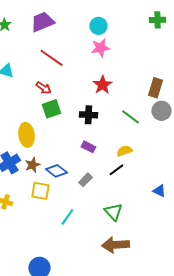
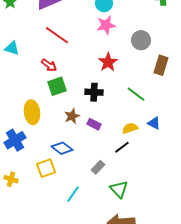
gray circle: (161, 111) -> (141, 40), moved
brown star: (32, 165) -> (72, 116), moved
gray rectangle: (85, 180) -> (98, 167), moved
yellow square: (40, 191) -> (46, 168), turned -30
blue triangle: (159, 191) -> (154, 123), moved

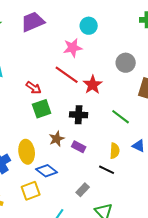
pink star: (106, 25) -> (73, 48), moved
red line: (57, 35) -> (67, 75), moved
yellow ellipse: (32, 112) -> (27, 152), moved
yellow semicircle: (130, 128) -> (115, 151), turned 112
black line: (122, 147) -> (107, 170), turned 63

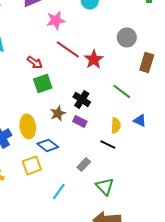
pink star: (73, 48) -> (56, 20), moved
black cross: (79, 115) -> (82, 99), moved, turned 30

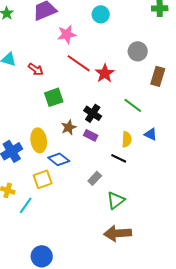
red arrow: (35, 62) -> (36, 69), moved
green triangle: (105, 186) -> (116, 200), turned 36
cyan line: (59, 191) -> (26, 205), moved

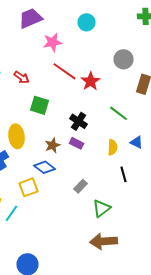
green square: (54, 97) -> (40, 105), turned 36
brown star: (69, 127) -> (52, 145), moved
yellow ellipse: (39, 140) -> (16, 136), moved
black line: (119, 158) -> (124, 174), moved, turned 49

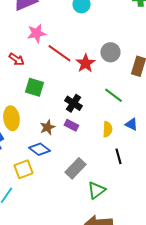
pink star: (52, 42) -> (36, 33), moved
gray circle: (124, 59) -> (110, 52), moved
gray rectangle: (80, 186) -> (75, 168), size x1.5

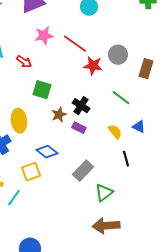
red line: (59, 53) -> (75, 44), moved
red star: (85, 63) -> (93, 66), turned -30
brown star: (47, 127) -> (59, 115), moved
yellow semicircle: (107, 129) -> (115, 132), turned -42

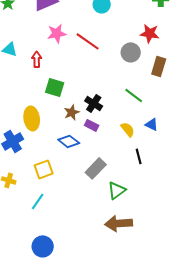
red arrow: (24, 62) -> (37, 59), turned -126
red star: (93, 66) -> (150, 33), moved
blue diamond: (47, 152) -> (69, 141), moved
cyan line: (14, 198) -> (38, 201), moved

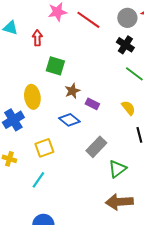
gray circle: (131, 52) -> (127, 18), moved
black cross: (94, 103) -> (125, 45), moved

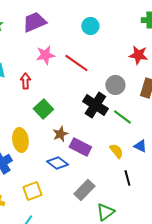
gray circle: (127, 18) -> (115, 85), moved
black cross: (125, 45) -> (95, 105), moved, size x1.4
green square: (55, 66) -> (43, 109), turned 30
purple rectangle: (92, 104) -> (80, 147), size x1.5

